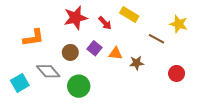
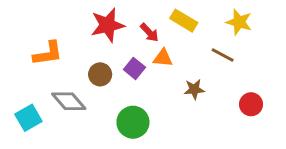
yellow star: (179, 24) -> (239, 22), moved
orange triangle: (116, 53) -> (163, 58), moved
green circle: (79, 86) -> (133, 122), moved

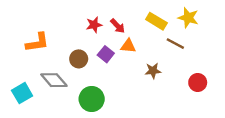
yellow rectangle: (184, 21) -> (156, 21), moved
red star: (108, 25) -> (94, 25), moved, size x0.6
green circle: (133, 122) -> (92, 99), moved

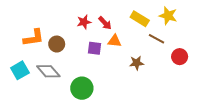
purple square: (106, 54) -> (95, 48), turned -32
brown circle: (79, 59) -> (57, 44), moved
red circle: (198, 82) -> (180, 57), moved
cyan square: (22, 93) -> (20, 70), moved

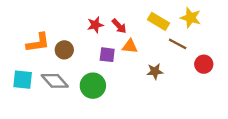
cyan square: (20, 70) -> (23, 80), turned 36
green circle: (82, 88) -> (93, 86), moved

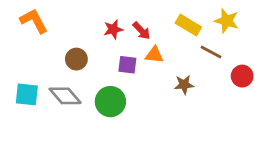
orange L-shape: (38, 43) -> (34, 21), moved, turned -110

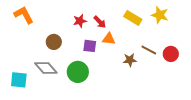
brown line: (211, 52) -> (149, 50), moved
cyan square: (27, 94) -> (19, 80), moved

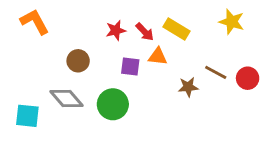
yellow rectangle: (133, 18) -> (177, 29), moved

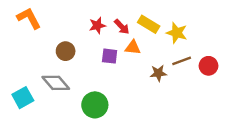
yellow star: (232, 22) -> (177, 33), moved
brown line: (216, 72) -> (182, 61), turned -48
green circle: (113, 104) -> (95, 105), moved
cyan square: (27, 116) -> (23, 98), turned -35

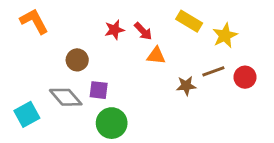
yellow rectangle: (149, 24) -> (189, 21), moved
yellow star: (177, 33) -> (225, 36), moved, turned 30
purple square: (110, 56) -> (99, 90), moved

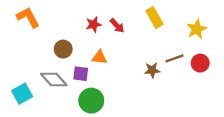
yellow rectangle: (189, 21) -> (154, 17), turned 30
yellow star: (225, 36) -> (197, 29), moved
orange triangle: (156, 56) -> (99, 57), moved

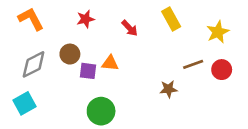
red star: (94, 24) -> (85, 19), moved
brown star: (152, 70) -> (168, 89), moved
purple square: (81, 74) -> (88, 71), moved
gray diamond: (54, 79) -> (34, 64), moved, turned -76

